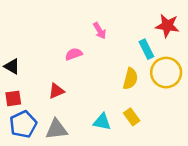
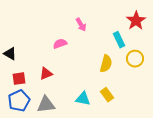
red star: (167, 26) -> (136, 21), turned 30
yellow circle: (166, 73) -> (135, 59), size x0.7
red square: (13, 98) -> (19, 79), moved

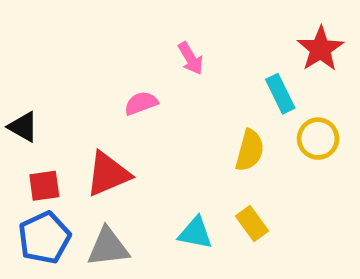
red triangle: (46, 74) -> (108, 174), size x1.5

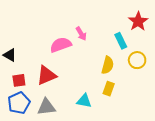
pink arrow: (191, 58) -> (81, 34), moved
pink semicircle: (141, 103) -> (61, 45), size x1.5
yellow rectangle: (252, 224) -> (109, 89), moved, turned 56

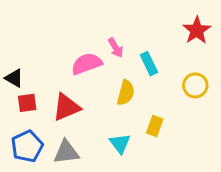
cyan rectangle: (121, 41) -> (149, 64), moved
yellow semicircle: (108, 65) -> (126, 93), moved
red square: (19, 80) -> (27, 103), moved
cyan triangle: (84, 101) -> (120, 143), turned 42

